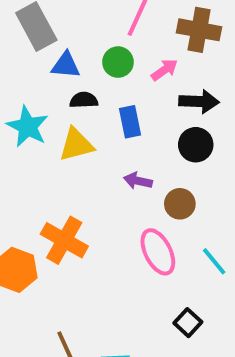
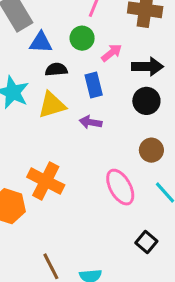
pink arrow: (164, 70) -> (112, 53), moved
purple arrow: (138, 181) -> (91, 122), moved
brown circle: (180, 204) -> (151, 150), moved

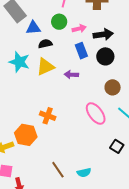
pink arrow: (112, 53) -> (79, 29), turned 32
blue rectangle: (94, 85) -> (81, 51), moved
orange cross: (46, 181) -> (48, 116), size x0.7

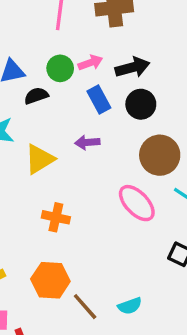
green circle: (59, 22) -> (60, 68), moved
yellow triangle: (45, 67) -> (39, 159), moved
brown circle: (113, 87) -> (160, 155), size x1.5
orange hexagon: (26, 135) -> (50, 280), moved

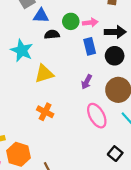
purple arrow: (87, 142) -> (87, 82), moved, turned -72
orange hexagon: (50, 280) -> (18, 154), moved

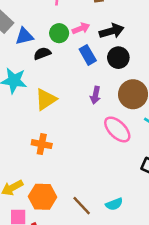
orange cross: (45, 112) -> (42, 144), moved

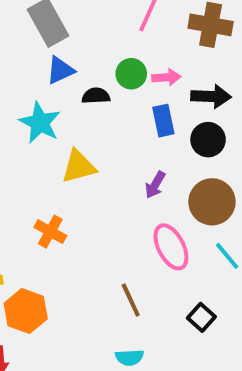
blue triangle: (24, 36) -> (60, 70), moved, turned -30
brown line: (82, 206) -> (131, 300), moved

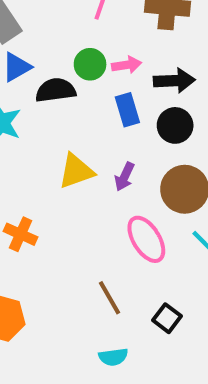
black semicircle: (96, 96) -> (56, 90), size x1.4
yellow triangle: (79, 167) -> (76, 171), moved
black square: (201, 317) -> (167, 318), moved

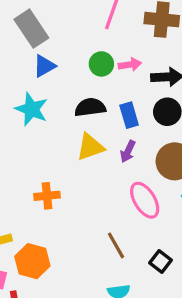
black semicircle: (56, 90) -> (90, 107), moved
blue rectangle: (127, 110) -> (129, 115), moved
orange cross: (21, 234) -> (47, 196), turned -30

